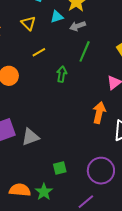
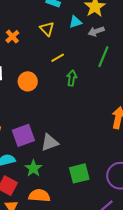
green arrow: (62, 74) -> (72, 78), moved
green square: (60, 168) -> (79, 173), size x1.5
green star: (44, 192) -> (33, 168), moved

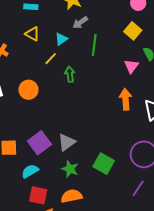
cyan triangle: (75, 22) -> (61, 39), moved
green star: (33, 168) -> (70, 169), moved
green square: (79, 173) -> (104, 164), turned -30

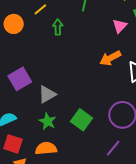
orange circle: (28, 90) -> (14, 24), moved
orange arrow: (126, 99) -> (110, 58), turned -120
purple square: (39, 143) -> (20, 79), moved

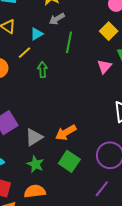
orange arrow: (110, 58) -> (66, 133), moved

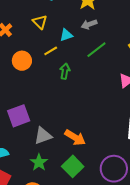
green line: (69, 42) -> (96, 50), turned 30
orange arrow: (66, 133) -> (75, 138), turned -130

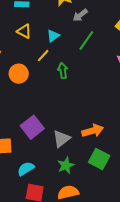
gray arrow: (89, 24) -> (80, 15), moved
orange arrow: (75, 138) -> (93, 131), turned -30
green star: (39, 162) -> (66, 165), turned 30

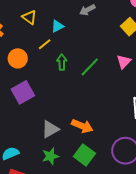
green line: (86, 41) -> (90, 67), moved
purple square: (32, 127) -> (23, 92), moved
orange arrow: (93, 131) -> (82, 126), turned 30

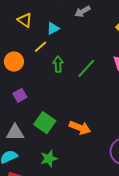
purple square: (23, 92) -> (20, 95), size x0.6
gray triangle: (50, 129) -> (15, 133), moved, turned 30
green square: (84, 155) -> (45, 123), moved

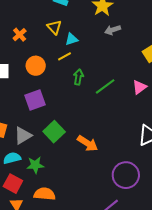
cyan triangle: (53, 28) -> (71, 39), moved
purple square: (20, 95) -> (35, 100), size x1.5
gray triangle: (15, 133) -> (23, 136), turned -42
green star: (49, 159) -> (35, 165), moved

